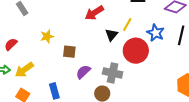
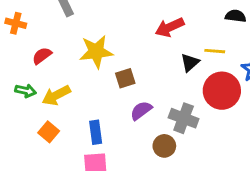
yellow line: (127, 25) -> (215, 51), turned 56
yellow star: (47, 36) -> (96, 52), size x1.6
brown square: (69, 52) -> (125, 78), turned -32

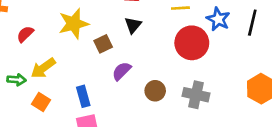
black triangle: (190, 63) -> (133, 25), moved
green arrow: (26, 91) -> (16, 80), moved
gray cross: (184, 118) -> (196, 95), moved
brown circle: (164, 146) -> (155, 91), moved

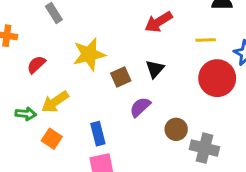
black triangle: (133, 25) -> (155, 69), moved
gray cross: (196, 95) -> (204, 148), moved

